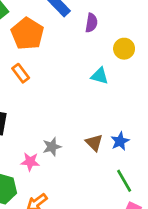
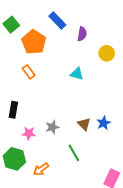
cyan triangle: (100, 76) -> (77, 74), moved
pink star: (30, 162) -> (29, 133), moved
green line: (124, 181) -> (74, 153), moved

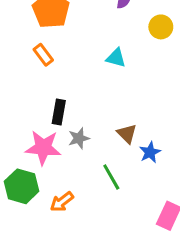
black rectangle: (13, 110) -> (59, 112), moved
blue star: (104, 123) -> (150, 152), moved
pink star: (29, 133) -> (43, 148), size x1.6

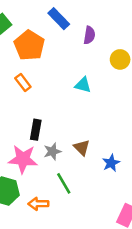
brown triangle: (127, 134) -> (82, 148), moved
green line: (111, 177) -> (64, 183), moved
orange arrow: (62, 202) -> (38, 204), turned 36

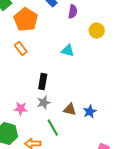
black rectangle: (36, 130) -> (43, 82), moved
brown triangle: (82, 148) -> (70, 110), moved, turned -32
pink star: (23, 159) -> (21, 109), size x0.6

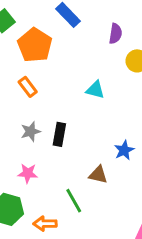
purple semicircle: (73, 12) -> (116, 34), moved
gray star: (44, 103) -> (31, 132), moved
blue star: (90, 112) -> (124, 150), moved

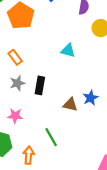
orange rectangle: (28, 87) -> (15, 57), moved
brown triangle: (98, 175) -> (70, 105), moved
orange arrow: (45, 224) -> (29, 155), turned 96

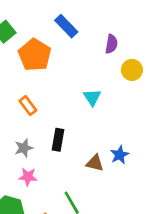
cyan triangle: (68, 51) -> (92, 97), turned 42
gray star: (17, 83) -> (24, 148), moved

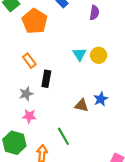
yellow circle: (132, 70) -> (99, 55), moved
black rectangle: (58, 140) -> (46, 79), moved

